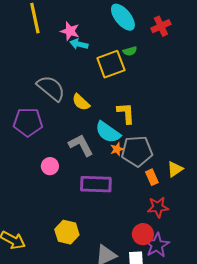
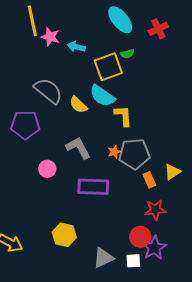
pink star: (70, 31) -> (50, 37), moved
cyan semicircle: (108, 132) -> (102, 96), moved

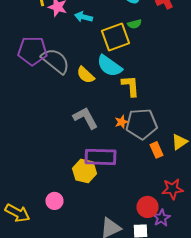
purple pentagon: (25, 125) -> (32, 51), moved
pink circle: (47, 169) -> (54, 201), moved
red star: (155, 210) -> (172, 189), moved
yellow hexagon: (64, 235) -> (84, 171), moved
purple star: (154, 248) -> (162, 218), size x0.7

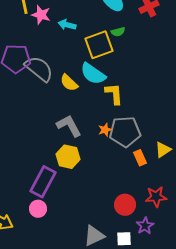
purple rectangle: (100, 157) -> (43, 182), moved, turned -64
yellow hexagon: (84, 171) -> (68, 157), moved
red circle: (148, 207) -> (125, 205), moved

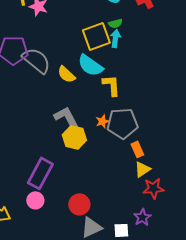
cyan arrow: (67, 25) -> (115, 38), moved, turned 84
yellow triangle: (163, 150) -> (142, 169), moved
yellow hexagon: (68, 157) -> (74, 137), moved
red circle: (125, 205) -> (79, 204), moved

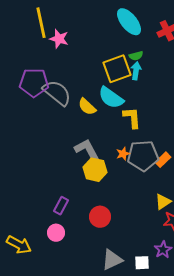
orange rectangle: (137, 149) -> (163, 160), moved, turned 70
purple rectangle: (40, 173) -> (61, 206), size x0.6
red circle: (79, 204) -> (100, 217), moved

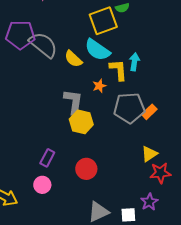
cyan arrow: (136, 71) -> (134, 62), moved
gray L-shape: (87, 150) -> (73, 102), turned 36
orange star: (123, 154) -> (99, 86), moved

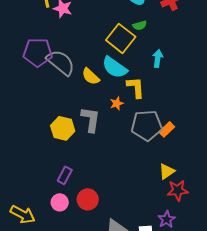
yellow square: (103, 21) -> (121, 38), turned -32
cyan arrow: (134, 62) -> (158, 58), moved
yellow hexagon: (81, 122) -> (63, 128), moved
red circle: (86, 169) -> (88, 199), moved

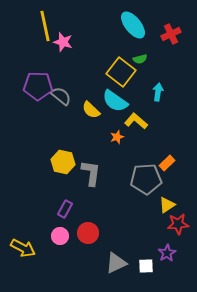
gray semicircle: (61, 62) -> (61, 96), size x0.7
yellow L-shape: (136, 87) -> (136, 121), turned -45
gray L-shape: (91, 119) -> (91, 173), moved
gray pentagon: (147, 125) -> (146, 179), moved

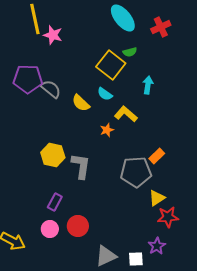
cyan semicircle: (115, 101) -> (105, 94), size x0.6

